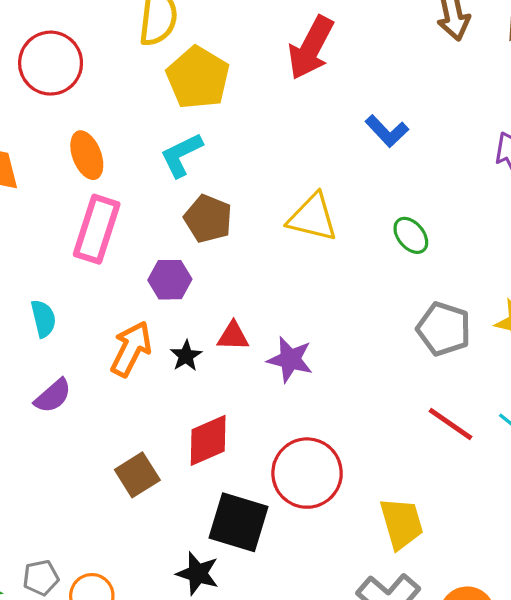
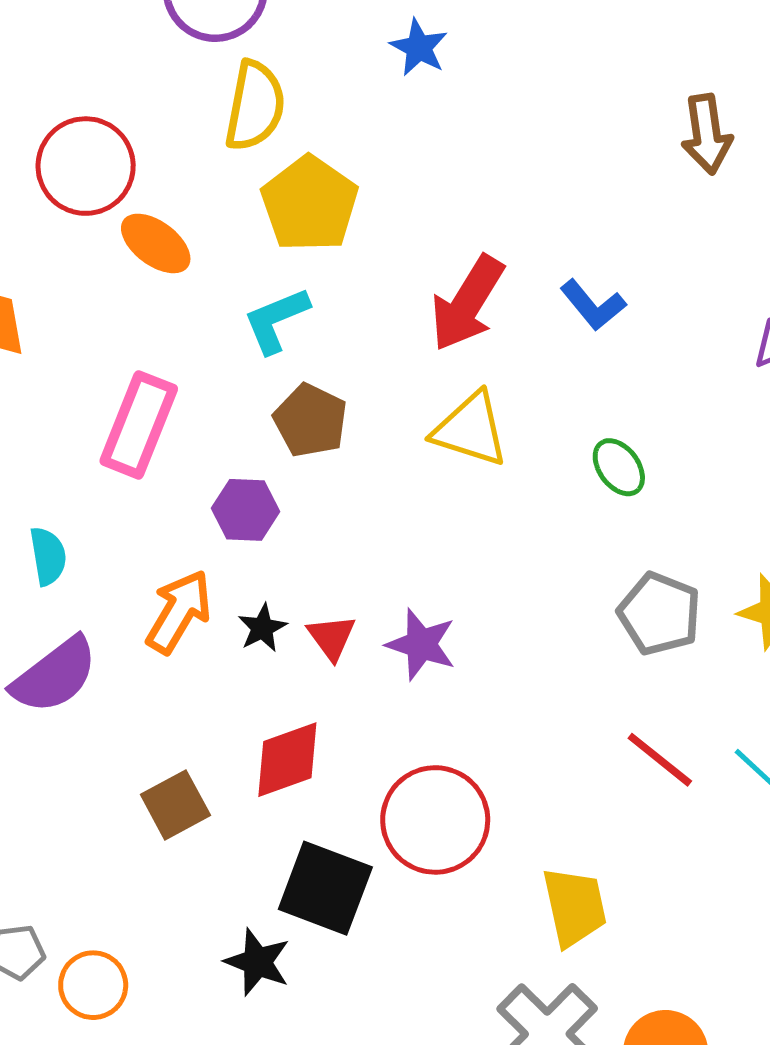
red arrow: (311, 48) -> (467, 303), moved
orange ellipse: (87, 155) -> (156, 243), moved, turned -36
red triangle: (233, 336) -> (332, 637), moved, turned 48
purple semicircle: (53, 396) -> (55, 675), size x1.5

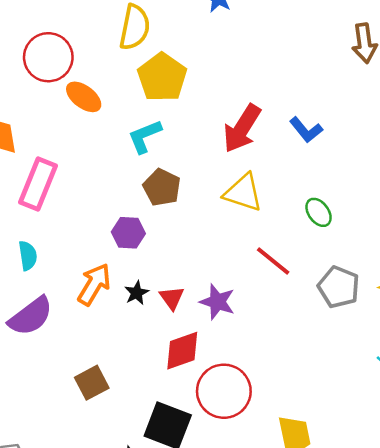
pink rectangle: (139, 425) -> (38, 184), moved
red diamond: (287, 760) -> (182, 351), moved
red line: (660, 760) -> (273, 261), moved

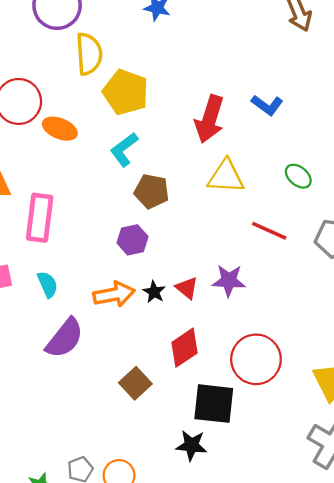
orange arrow: (94, 284) -> (114, 294), turned 63
red diamond: (182, 351) -> (185, 348), moved

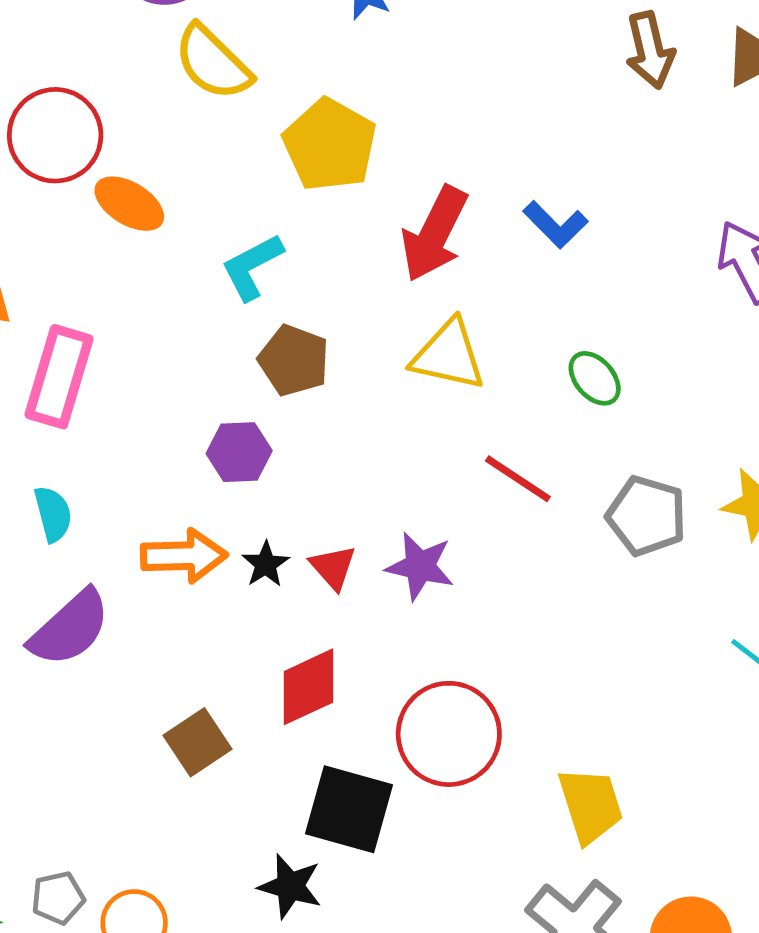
yellow semicircle: (89, 54) -> (213, 62), turned 129
yellow pentagon: (126, 92) -> (330, 145), moved

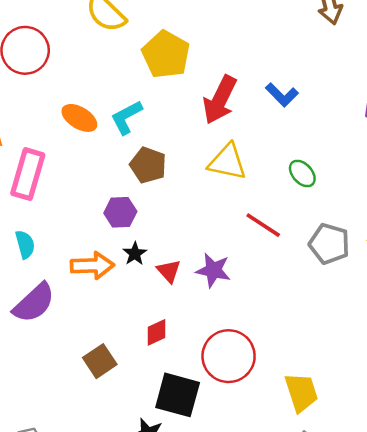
orange ellipse: (129, 204) -> (79, 118), moved
black star: (266, 564) -> (135, 254), moved
red diamond: (308, 687) -> (156, 332), size x0.7

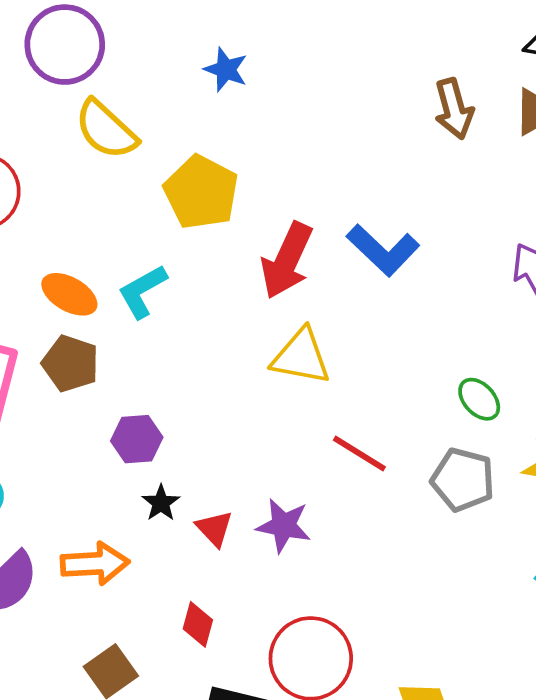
blue L-shape: (282, 95) -> (383, 250), size x1.4
brown pentagon: (148, 165) -> (70, 363), moved
green ellipse: (302, 173) -> (479, 399), moved
orange arrow: (92, 266) -> (95, 564), moved
red diamond: (156, 332) -> (198, 624), turned -48

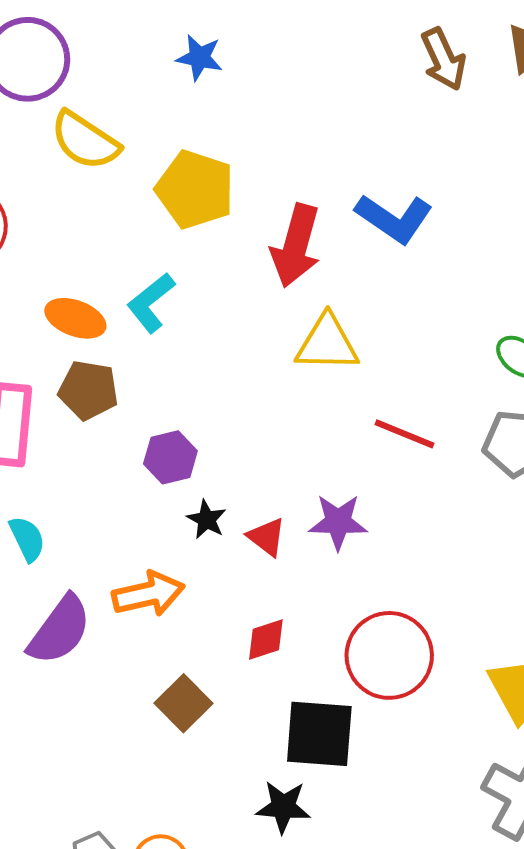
red diamond: (198, 624) -> (266, 639), turned 66

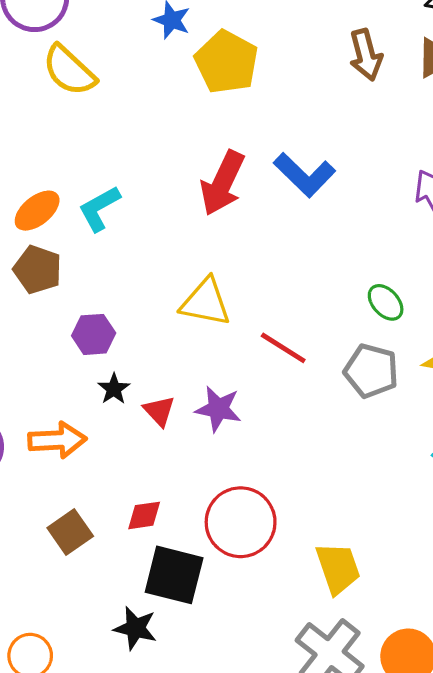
yellow pentagon: (195, 189) -> (227, 62), moved
orange ellipse: (75, 318) -> (37, 211), turned -69
yellow triangle: (327, 343) -> (206, 302), moved
red diamond: (266, 639) -> (144, 515), moved

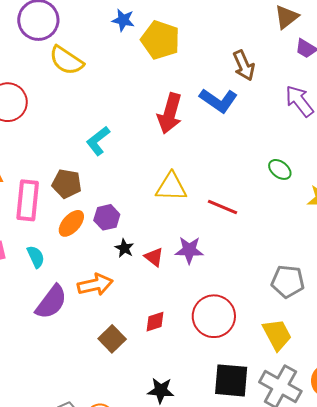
brown arrow: (366, 55) -> (244, 66), moved
orange ellipse: (37, 211) -> (71, 223), moved
gray pentagon: (371, 371) -> (288, 281), moved
black square: (174, 575) -> (231, 380), moved

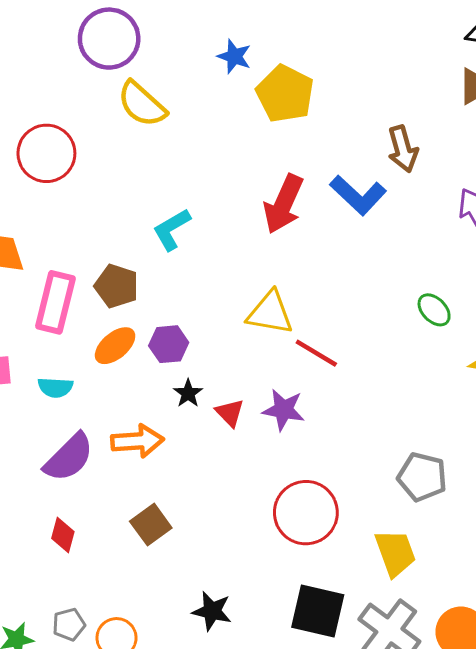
red line: (223, 207) -> (316, 353), moved
cyan semicircle: (36, 257) -> (55, 387), turned 110
red diamond: (155, 322) -> (63, 535), moved, turned -65

